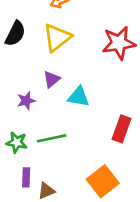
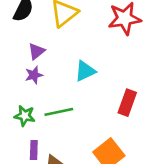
purple triangle: (52, 79) -> (36, 51), moved
cyan triangle: (78, 97) -> (85, 71), turned -35

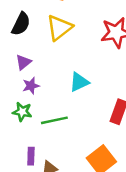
purple triangle: (36, 51) -> (23, 62), moved
green star: (25, 116) -> (22, 112), moved

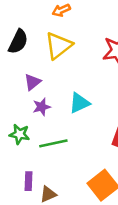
purple triangle: (23, 62) -> (32, 82), moved
purple star: (31, 86) -> (42, 107), moved

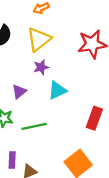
purple triangle: (32, 82) -> (19, 92), moved
purple star: (42, 107) -> (41, 67), moved

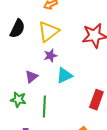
green line: (34, 126) -> (44, 107), turned -75

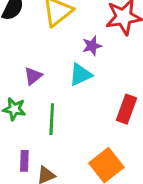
purple star: (50, 56) -> (92, 46), moved

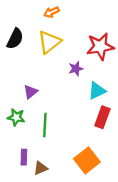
cyan triangle: (80, 75) -> (97, 91), moved

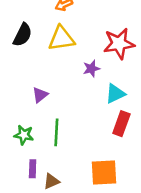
yellow triangle: (49, 42) -> (61, 39), turned 30
green star: (16, 117) -> (24, 135), moved
orange square: (87, 160) -> (104, 173), turned 35

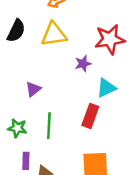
red rectangle: (121, 124) -> (90, 116), moved

